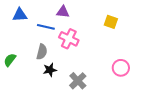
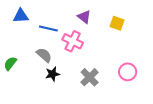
purple triangle: (63, 12) -> (84, 17), moved, turned 32
gray semicircle: (42, 52) -> (44, 55), turned -63
gray cross: (78, 81) -> (90, 77), moved

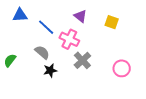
blue line: (48, 29) -> (46, 27), turned 30
gray cross: (90, 77) -> (82, 60), moved

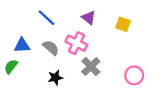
blue triangle: (20, 15) -> (22, 45), moved
blue line: (46, 27) -> (46, 18), moved
gray semicircle: (42, 52) -> (51, 48), moved

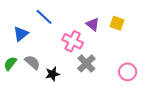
purple triangle: (89, 18) -> (93, 24), moved
blue triangle: (22, 45) -> (21, 34), moved, turned -35
gray semicircle: (51, 48) -> (32, 62), moved

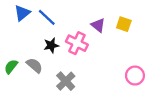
blue triangle: (21, 34) -> (22, 13), moved
gray cross: (86, 63) -> (66, 81), moved
black star: (53, 74) -> (51, 45), moved

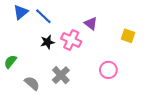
yellow square: (124, 24) -> (128, 36), moved
gray semicircle: (34, 65) -> (32, 83), moved
pink circle: (135, 76) -> (108, 70), moved

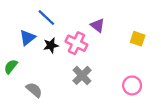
blue triangle: (21, 12) -> (27, 38), moved
pink circle: (108, 70) -> (132, 85), moved
gray cross: (61, 75) -> (82, 75), moved

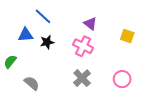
blue triangle: (27, 38) -> (26, 35), turned 35
pink cross: (76, 43) -> (83, 46), moved
gray cross: (82, 75) -> (82, 78), moved

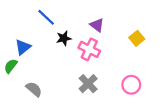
blue triangle: (26, 35) -> (23, 47), moved, turned -35
yellow square: (127, 36) -> (137, 38), turned 32
black star: (47, 42) -> (64, 38), moved

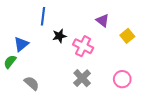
blue line: (46, 17) -> (43, 16), turned 54
purple triangle: (97, 25) -> (103, 20), moved

